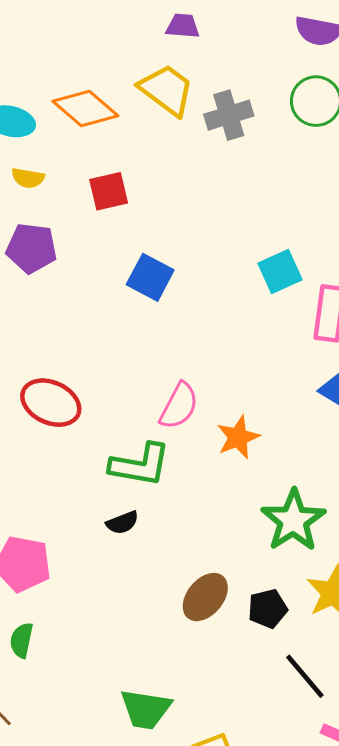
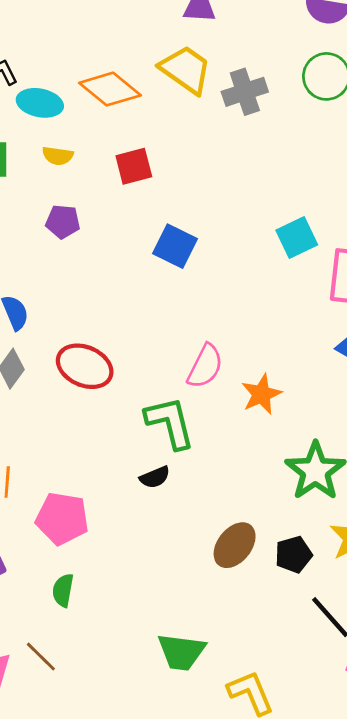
purple pentagon: (32, 248) -> (63, 222), size x0.7
green L-shape: (140, 465) -> (170, 423), turned -112

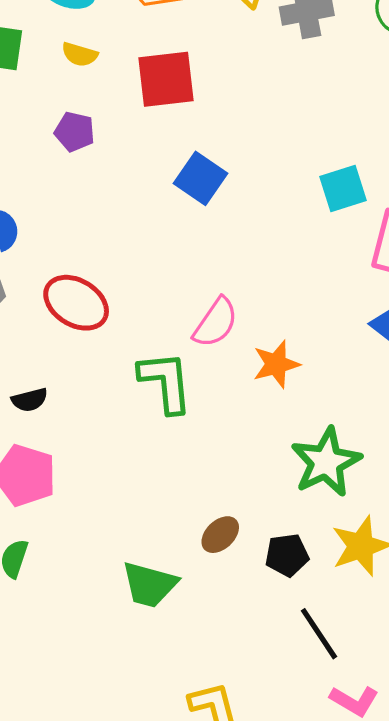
red square: (134, 166) -> (166, 79), size x1.4
black semicircle: (155, 477) -> (30, 400), moved
brown ellipse: (235, 545) -> (220, 535), size x0.7
green trapezoid: (181, 652) -> (149, 585), moved

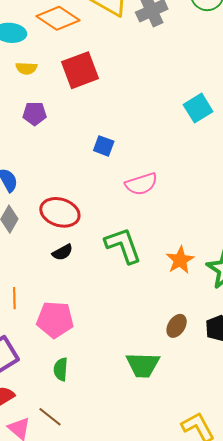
blue square: (200, 178) -> (104, 146), moved, size x0.7
pink semicircle: (216, 323) -> (141, 184), moved, turned 52
orange star: (276, 364) -> (180, 260), moved
black semicircle: (30, 400) -> (62, 252), moved

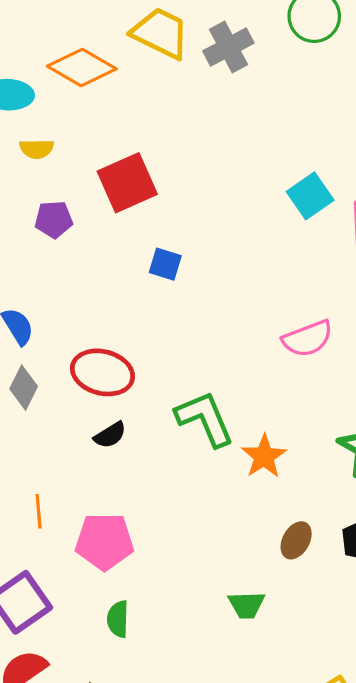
red square: (80, 70) -> (127, 183), moved
pink semicircle: (141, 184) -> (308, 339), moved
orange star: (180, 260) -> (264, 456), moved
green trapezoid: (143, 365) -> (246, 605), size x0.7

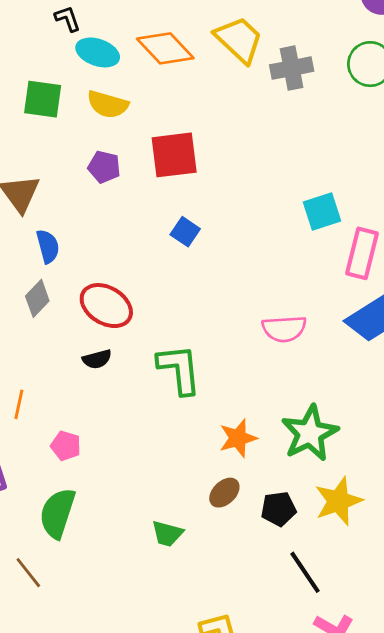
yellow semicircle: (37, 149) -> (108, 104), size x1.4
orange star: (264, 456) -> (238, 438), moved
pink pentagon: (104, 541) -> (66, 446), size x0.6
green semicircle: (118, 619) -> (58, 513), size x1.6

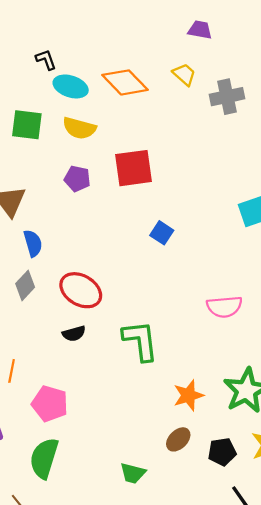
yellow trapezoid: (239, 40) -> (184, 74), size x0.6
blue square: (185, 232) -> (162, 233), moved
pink pentagon: (66, 446) -> (50, 404), size x1.5

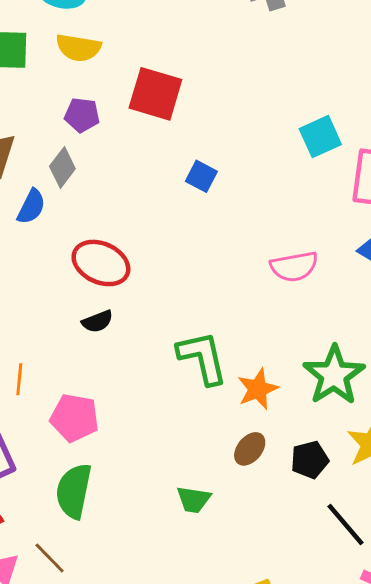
red square: (133, 168) -> (155, 94), turned 30
blue semicircle: (33, 243) -> (31, 207), turned 48
gray diamond: (25, 285) -> (62, 167), moved
green L-shape: (140, 341) -> (202, 358), moved

